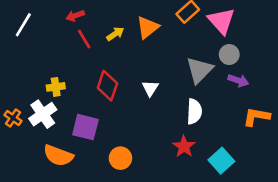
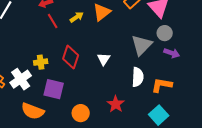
yellow cross: (56, 87) -> (41, 62), moved
orange L-shape: (256, 117) -> (162, 85), moved
red star: (184, 146) -> (116, 104), moved

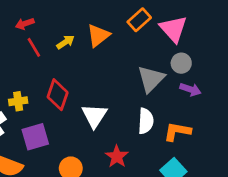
white triangle: (104, 59) -> (94, 116), moved, size x1.5
purple square: (54, 89) -> (35, 137), turned -30

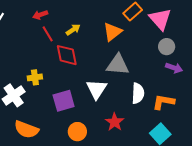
orange triangle: (98, 36) -> (112, 32), moved
gray triangle: (151, 79) -> (118, 65), moved, turned 50
red diamond: (58, 95) -> (67, 55), moved, turned -30
purple square: (35, 137) -> (64, 101), moved

